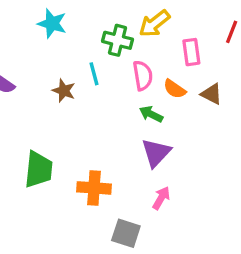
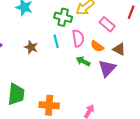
pink rectangle: (191, 52) -> (107, 24), turned -42
cyan line: (94, 74) -> (56, 41), moved
purple triangle: (156, 153) -> (107, 68), moved

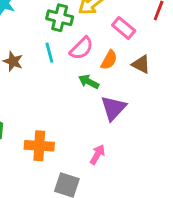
pink semicircle: (78, 38) -> (81, 48), turned 54
orange semicircle: (97, 46) -> (109, 60), turned -96
purple triangle: (107, 68) -> (113, 108), moved

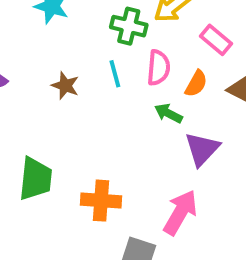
pink semicircle: (81, 48) -> (158, 68), turned -40
pink arrow: (97, 154) -> (180, 212), size x1.6

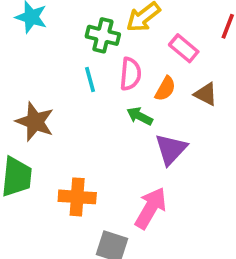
brown star: (65, 86) -> (35, 122), moved, size x1.5

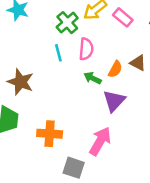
green cross: (103, 35) -> (67, 23), turned 35
pink rectangle: (184, 48) -> (123, 17), moved
orange semicircle: (165, 89) -> (115, 69), moved

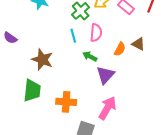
green arrow: (93, 78) -> (90, 56), moved
purple triangle: (114, 101) -> (105, 75), moved

